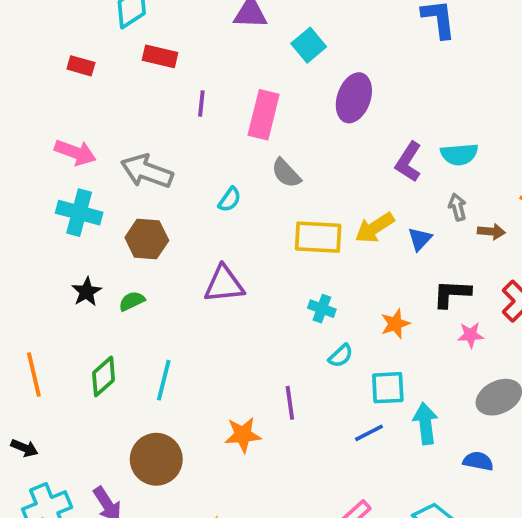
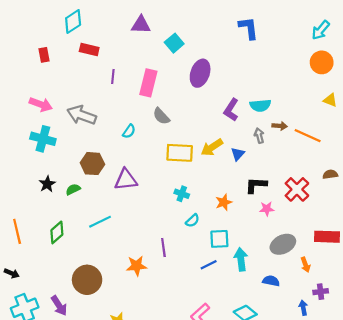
red rectangle: (81, 66) -> (44, 55), turned 64
brown arrow: (491, 231) -> (280, 126), moved
brown hexagon: (147, 239) -> (92, 164), moved
cyan line: (164, 380) -> (100, 222), moved, turned 50

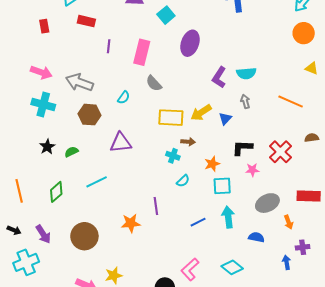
brown arrow: (280, 126) -> (188, 142), moved
brown hexagon: (92, 164) -> (89, 115), moved
cyan square: (219, 239) -> (222, 186), moved
purple arrow: (59, 306) -> (43, 234), moved

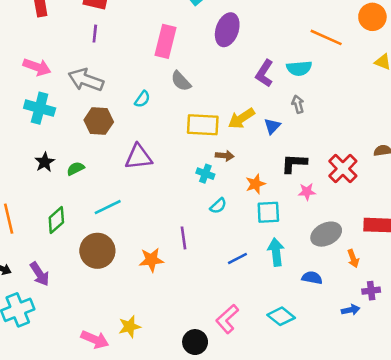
purple line: (109, 46) -> (95, 34), moved
orange line: (291, 101) -> (326, 37), moved
brown circle: (84, 236) -> (97, 251), moved
blue arrow: (287, 262) -> (351, 310), turned 88

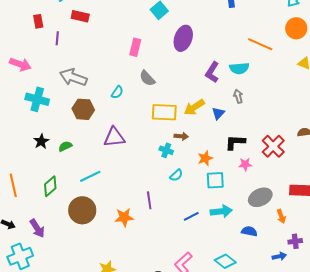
purple line: (95, 34) -> (57, 38), moved
pink rectangle: (166, 41) -> (135, 47), size x0.7
pink arrow: (37, 67) -> (20, 64), moved
cyan arrow: (276, 252) -> (221, 211), turned 90

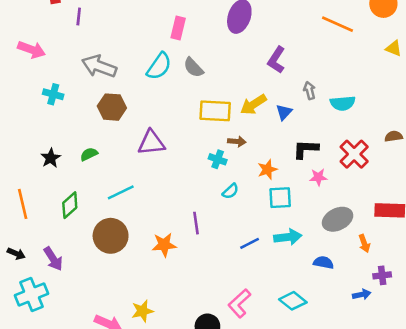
cyan semicircle: (239, 68) -> (343, 103), moved
cyan semicircle: (117, 92) -> (159, 66), moved, size x1.6
cyan cross: (37, 99) -> (53, 94), size x0.7
black star: (41, 141) -> (51, 158), moved

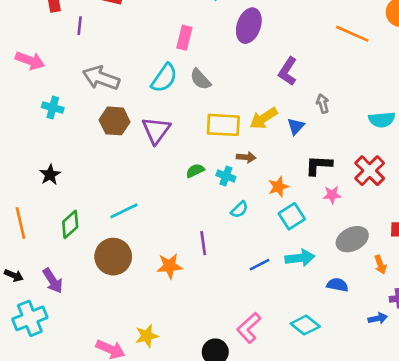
cyan semicircle: (343, 103) -> (382, 120), moved
purple triangle: (151, 143) -> (156, 130), moved, turned -48
green semicircle: (89, 154) -> (195, 171), moved
cyan square: (280, 198) -> (292, 216), turned -30

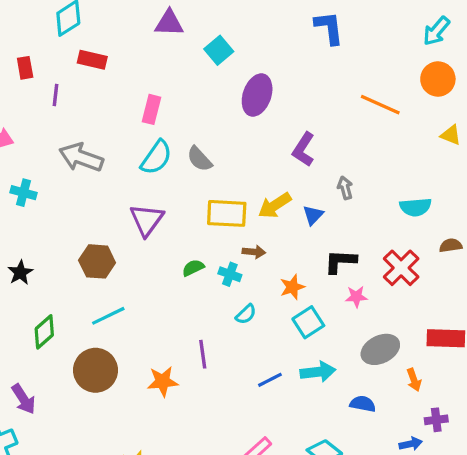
pink rectangle: (184, 38) -> (151, 109), moved
brown hexagon: (115, 121) -> (97, 261), moved

